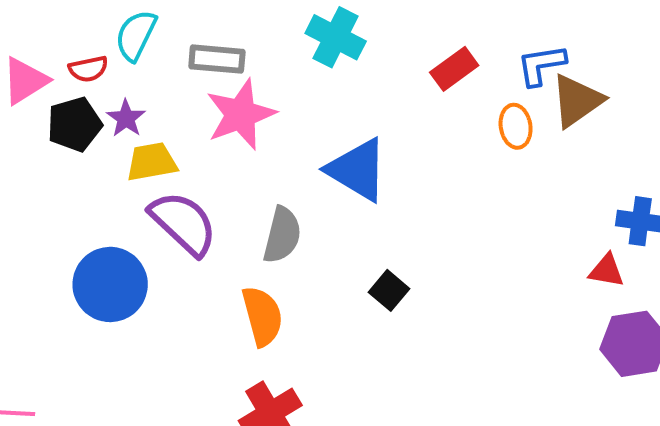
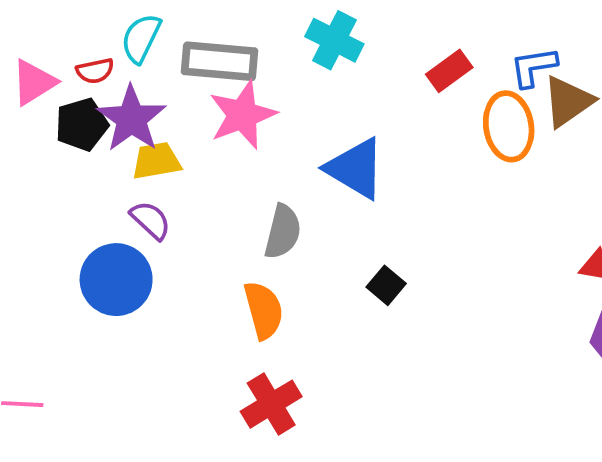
gray rectangle: (217, 59) -> (220, 61), size x1.4
purple star: (126, 118) -> (131, 119), size x1.8
orange ellipse: (516, 126) -> (509, 126), size x1.6
purple semicircle: (183, 223) -> (151, 220), moved, size x0.6

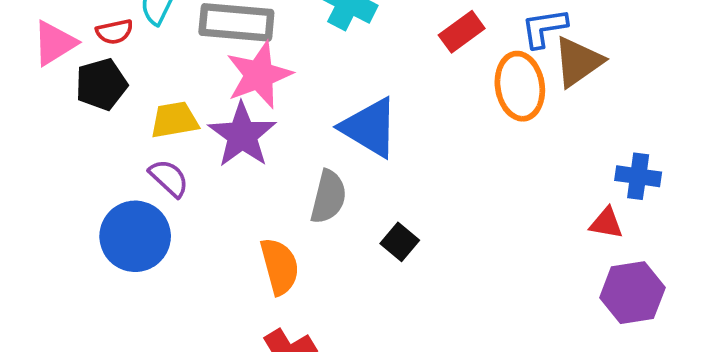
purple star: (131, 119) -> (242, 135), moved
gray semicircle: (283, 232) -> (328, 197), moved

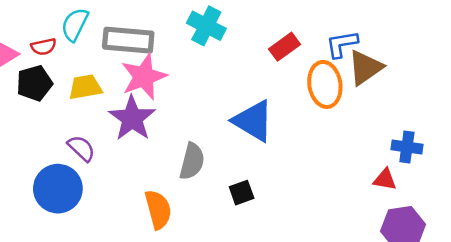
yellow trapezoid: (175, 120) -> (85, 87), moved
blue triangle: (370, 127) -> (253, 121), moved
black square: (400, 242) -> (242, 193), turned 30

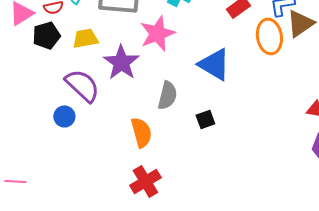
pink star: (144, 77) -> (157, 33), moved
purple semicircle: (81, 148) -> (82, 85), size x1.6
blue circle: (58, 189) -> (64, 116), size x0.6

